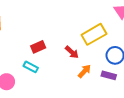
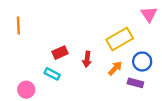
red arrow: (72, 52) -> (87, 59), moved, turned 56
orange arrow: (84, 71) -> (115, 68), moved

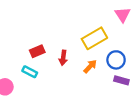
purple rectangle: (135, 83) -> (121, 80), moved

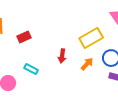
red rectangle: (37, 51) -> (24, 37), moved

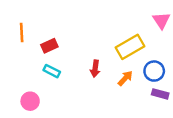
cyan rectangle: (31, 69) -> (52, 71), moved

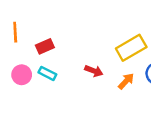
red arrow: (95, 69) -> (94, 71), turned -77
pink circle: (30, 101) -> (22, 75), moved

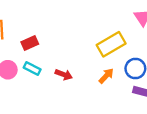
red arrow: (94, 71) -> (64, 75), moved

